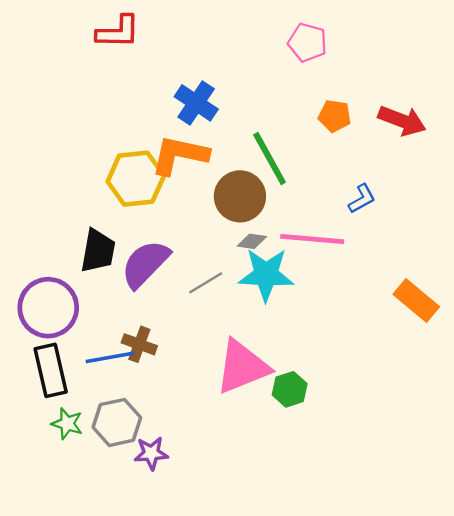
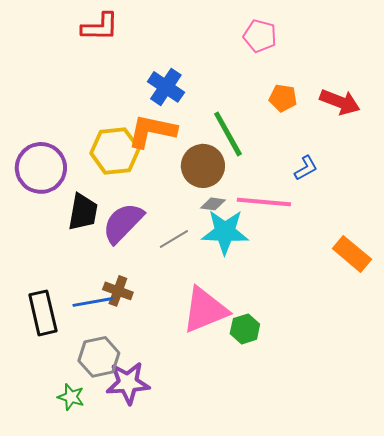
purple circle: (48, 308) -> (41, 168), moved
green star: (67, 424) -> (71, 397), moved
purple star: (151, 453) -> (128, 383), size x1.5

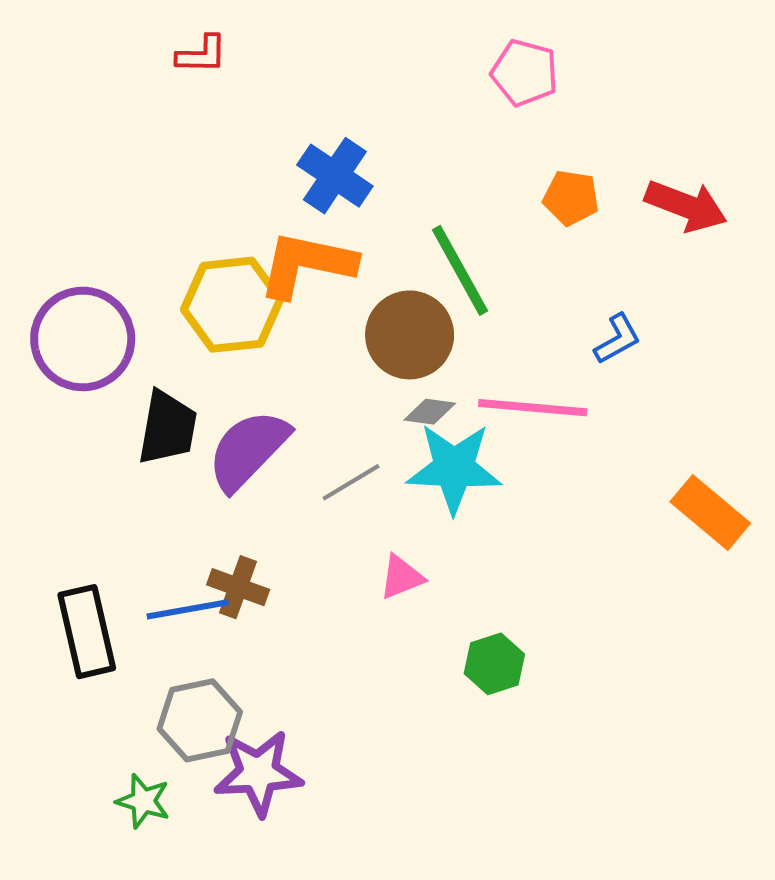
red L-shape: (100, 27) -> (202, 54), size x0.7
pink triangle: (205, 310) -> (402, 577), moved, size x0.5

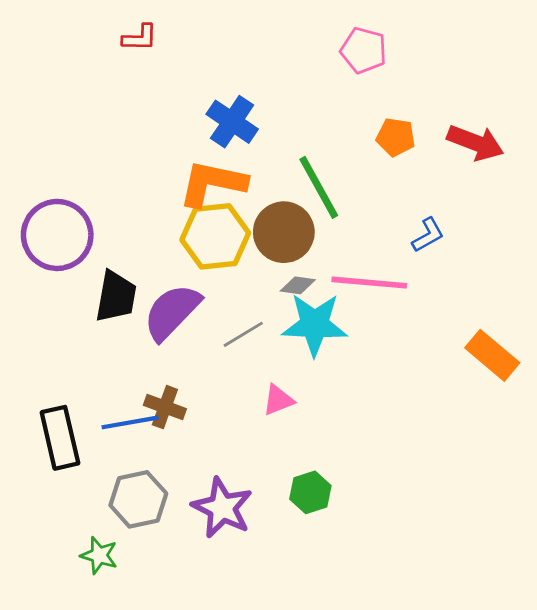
yellow hexagon: (232, 305) -> (215, 236), moved
green hexagon: (494, 664) -> (310, 492), moved
purple star: (258, 773) -> (222, 508), moved, turned 30

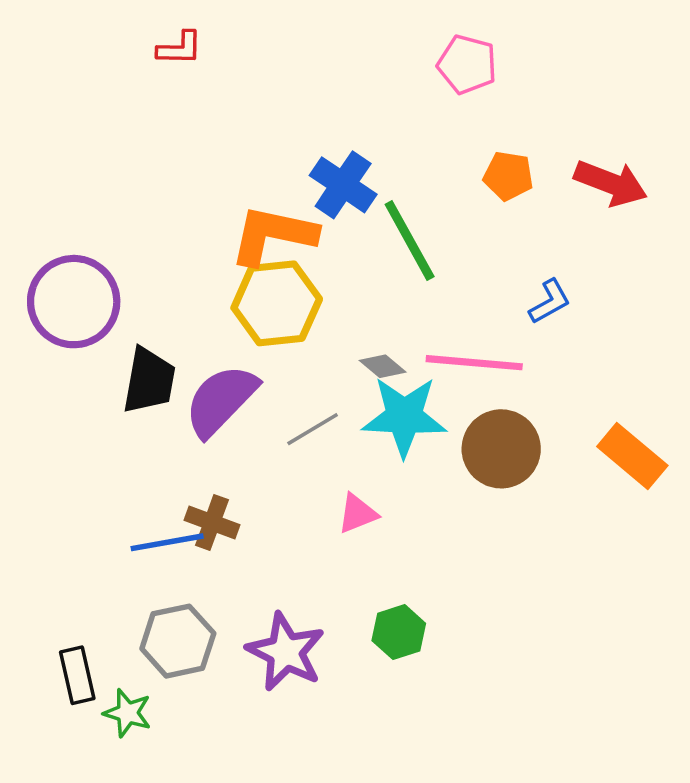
blue cross: (232, 122) -> (343, 185), moved
brown circle: (284, 232) -> (501, 449), moved
gray diamond: (298, 285) -> (383, 366), turned 32
black rectangle: (60, 438) -> (77, 675), moved, size x0.7

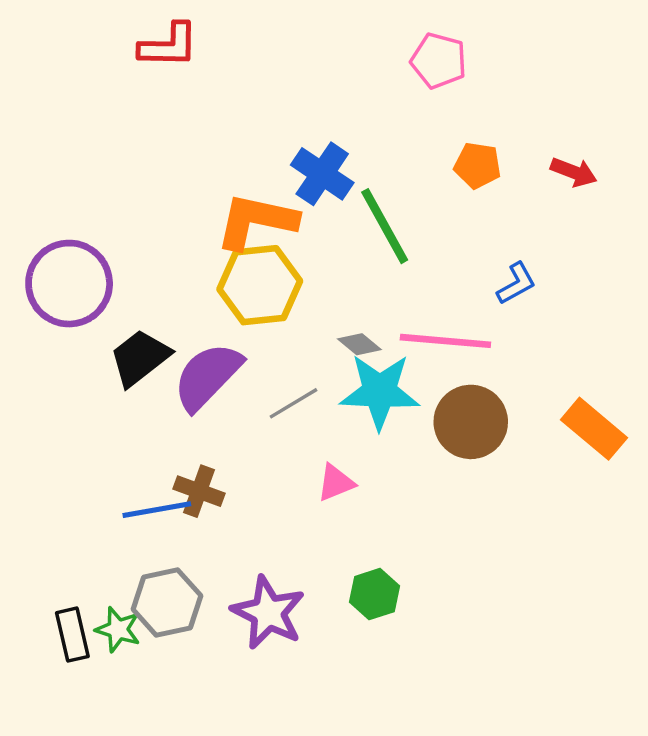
red L-shape: (180, 48) -> (169, 46), size x1.4
red arrow: (611, 183) -> (574, 172), size x0.7
black trapezoid: (149, 381) -> (140, 358), turned -138
green star: (128, 713) -> (118, 630), moved

